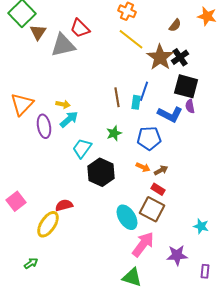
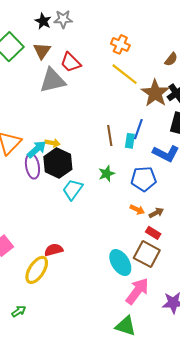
brown triangle: (38, 32) -> (42, 51), moved
cyan arrow: (69, 119) -> (37, 149), moved
black hexagon: (101, 172) -> (58, 163), moved

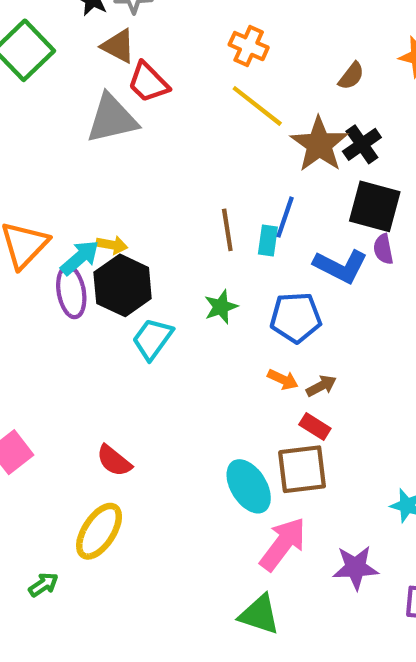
brown triangle: (42, 51) -> (118, 46), moved, turned -36
red semicircle: (54, 250) -> (114, 461), turned -126
brown square: (147, 254) -> (302, 469), turned -35
yellow ellipse: (37, 270) -> (99, 531), moved

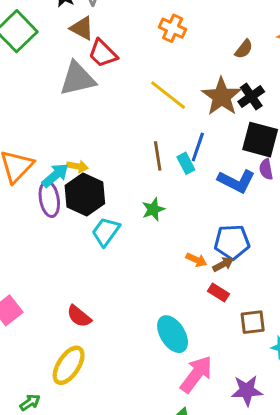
yellow line: (257, 106) -> (168, 95), moved
cyan rectangle: (268, 241) -> (186, 163), turned -36
blue pentagon: (296, 317) -> (232, 242), moved
brown square: (302, 469) -> (253, 322), moved, size x0.7

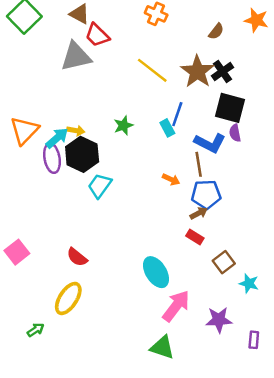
brown line: (158, 156) -> (199, 164), moved
green star: (153, 209) -> (123, 125), moved
orange arrow: (196, 260) -> (171, 179), moved
brown square: (253, 322) -> (224, 262), turned -30

